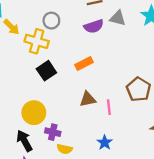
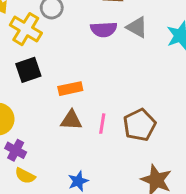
orange rectangle: (84, 63) -> (70, 89), moved
pink line: (109, 107) -> (102, 124), moved

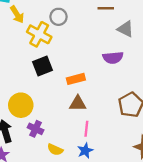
purple semicircle: (104, 29) -> (113, 58), moved
pink line: (102, 124) -> (86, 129), moved
yellow semicircle: (25, 176) -> (55, 150), moved

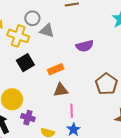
gray triangle: (125, 29) -> (47, 31), moved

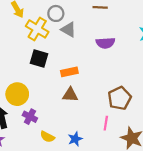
purple semicircle: (85, 46) -> (105, 43), moved
black square: (25, 63) -> (39, 59), turned 36
pink line: (72, 111) -> (106, 123), moved

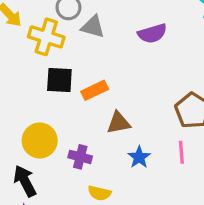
orange rectangle: (69, 72) -> (95, 90), moved
purple cross: (30, 117) -> (80, 157), moved
blue star: (75, 139) -> (139, 157), moved

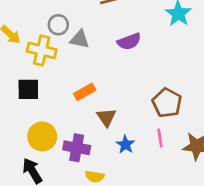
black square: (59, 80) -> (28, 89), moved
brown triangle: (118, 123) -> (106, 117), turned -50
purple cross: (80, 157) -> (77, 148), size x1.4

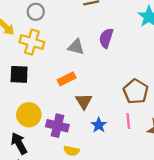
gray circle: (58, 25) -> (36, 12), moved
gray triangle: (80, 39) -> (76, 47), moved
purple semicircle: (129, 41) -> (106, 38), turned 126

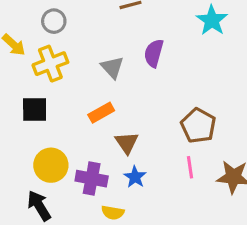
yellow cross: (32, 42) -> (50, 64), turned -35
gray triangle: (76, 47) -> (112, 67), turned 36
blue star: (99, 125) -> (135, 177), moved

